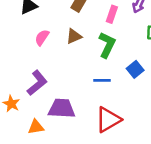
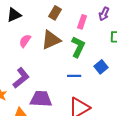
brown triangle: (74, 36) -> (51, 40), size x1.5

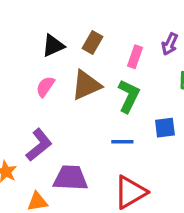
black triangle: (14, 15) -> (53, 46), moved
blue square: (101, 67) -> (165, 128), turned 32

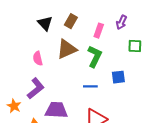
black triangle: (53, 46) -> (45, 23), turned -49
pink semicircle: (45, 87) -> (38, 58), moved, turned -48

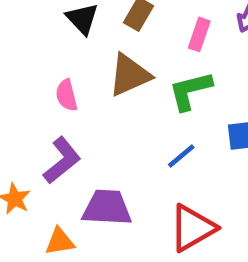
green L-shape: (95, 56) -> (190, 91), turned -130
blue line: (90, 86) -> (181, 156), turned -40

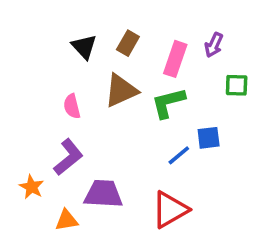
pink rectangle: (199, 34) -> (175, 59), size x1.4
blue line: (181, 156) -> (179, 155), moved

